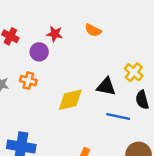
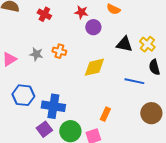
purple circle: (39, 52) -> (93, 27), moved
black triangle: (106, 87) -> (124, 44), moved

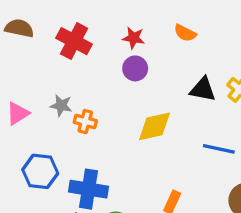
red cross: (44, 14) -> (74, 41), size x1.5
purple circle: (93, 27) -> (135, 68), moved
orange cross: (59, 51) -> (85, 122), moved

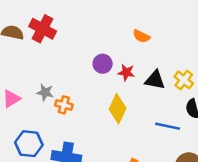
red star: (134, 38) -> (126, 72), moved
red cross: (74, 41) -> (43, 29), moved
yellow diamond: (154, 126) -> (118, 109), turned -52

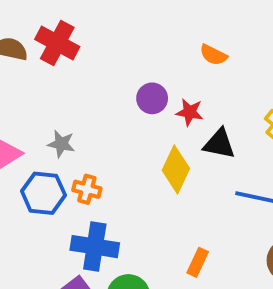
black triangle: (155, 80) -> (219, 144), moved
orange cross: (64, 105) -> (87, 189), moved
blue hexagon: (29, 144) -> (43, 193), moved

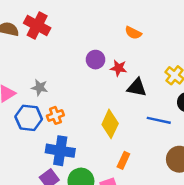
yellow diamond: (176, 169) -> (110, 124), moved
orange cross: (87, 189) -> (55, 115), turned -35

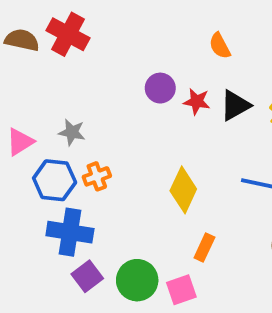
orange semicircle: (133, 33) -> (220, 46), turned 35
black triangle: (137, 87) -> (235, 105), moved, turned -40
blue cross: (60, 151) -> (70, 232), moved

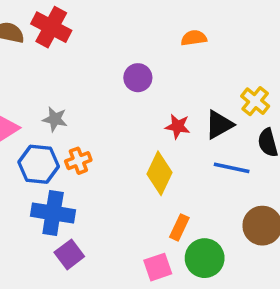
orange semicircle: (220, 46) -> (194, 38), turned 110
red star: (197, 101) -> (178, 126), moved
black triangle: (235, 105) -> (219, 125), moved
green circle: (137, 280) -> (205, 258), moved

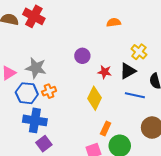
purple circle: (138, 78) -> (82, 56), moved
yellow cross: (255, 101) -> (139, 52), moved
gray star: (55, 119) -> (36, 68), size x1.5

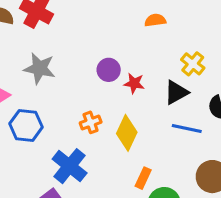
gray star: (36, 68) -> (40, 68), moved
red star: (105, 72) -> (134, 83), moved
orange cross: (49, 91) -> (91, 122), moved
blue cross: (35, 120) -> (70, 166), moved, turned 30

